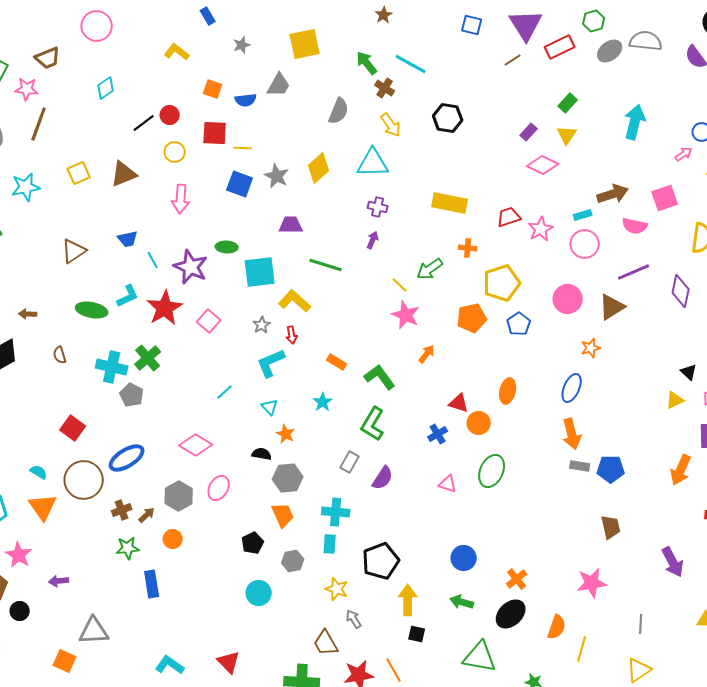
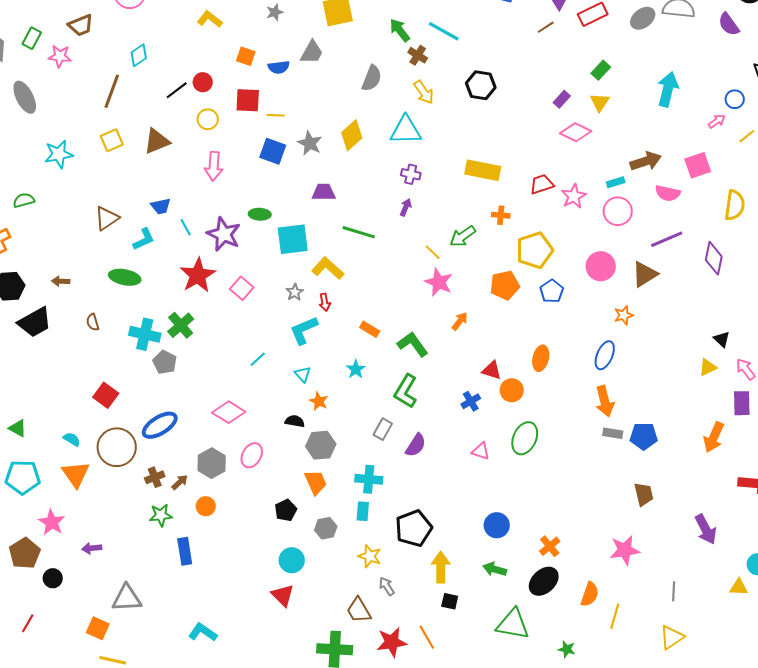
brown line: (39, 124) -> (112, 91), moved
cyan L-shape: (128, 296) -> (144, 239), moved
red triangle: (229, 662) -> (283, 595), moved

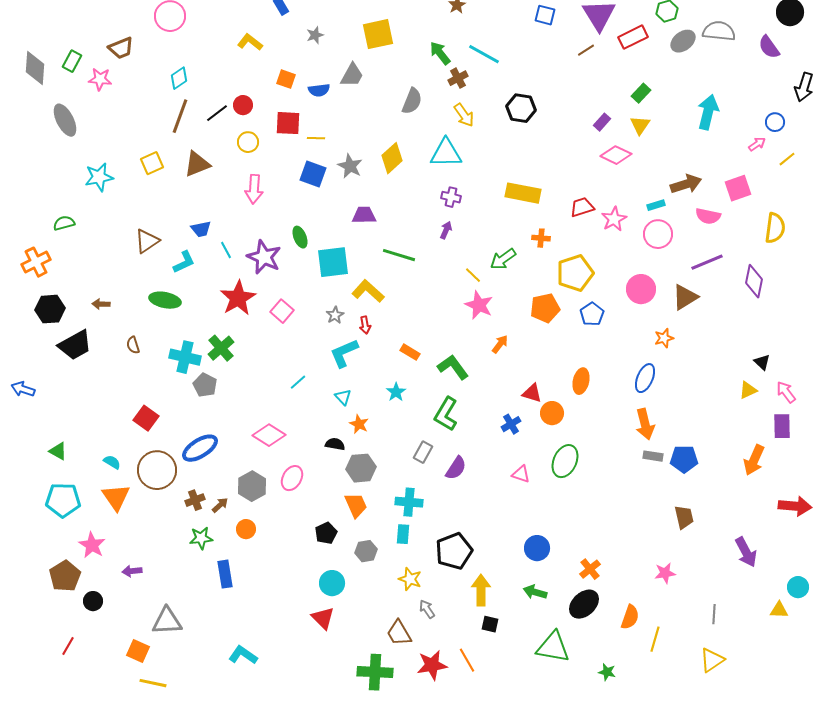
brown cross: (418, 55) -> (458, 78), turned 30
brown line: (112, 91) -> (180, 116), moved
green ellipse: (260, 214) -> (300, 237), turned 65
pink star: (625, 550) -> (665, 573), size x0.7

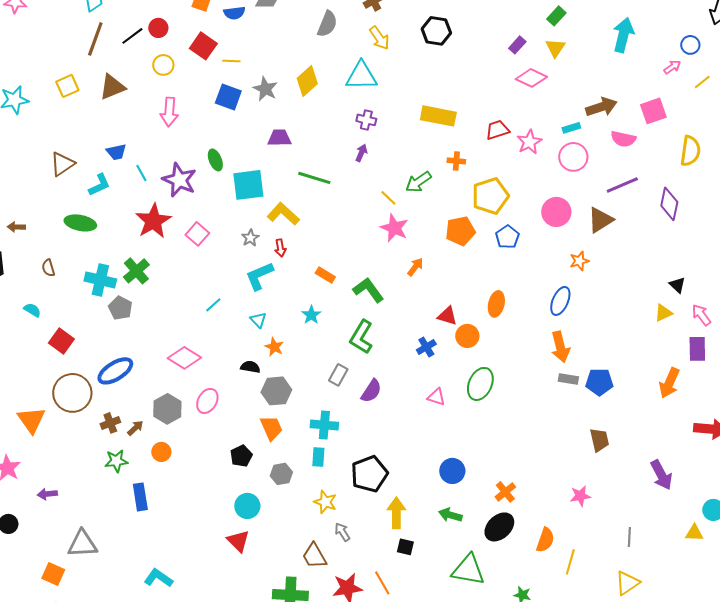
red square: (288, 123) -> (203, 46), turned 32
cyan semicircle: (112, 462) -> (32, 310), moved

